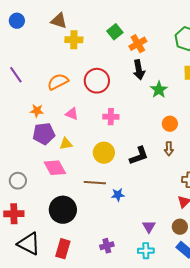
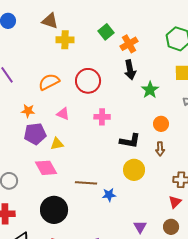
yellow circle: (104, 153) -> (134, 170), moved
black L-shape: (139, 156) -> (130, 141), moved, turned 30

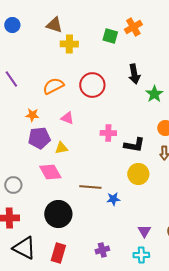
green square: (106, 32) -> (110, 36), turned -35
orange cross: (129, 44) -> (133, 27), moved
pink cross: (102, 117) -> (108, 133), moved

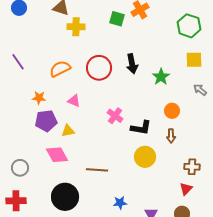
black arrow: (134, 74) -> (132, 64), moved
pink cross: (108, 133) -> (115, 116), turned 35
blue star: (113, 199) -> (120, 203), moved

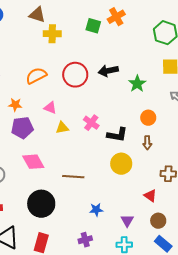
black arrow: (132, 64) -> (108, 71), turned 90
yellow triangle: (68, 131) -> (62, 128), moved
red triangle: (186, 189) -> (150, 196), moved, turned -40

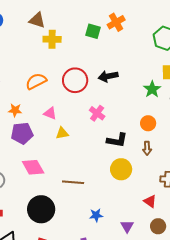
green star: (137, 84) -> (152, 89), moved
pink cross: (91, 123) -> (97, 113), moved

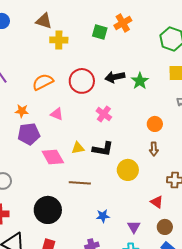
green star: (152, 89) -> (140, 81), moved
yellow triangle: (62, 133) -> (78, 148), moved
black L-shape: (117, 140) -> (103, 149), moved
pink diamond: (33, 167) -> (53, 157), moved

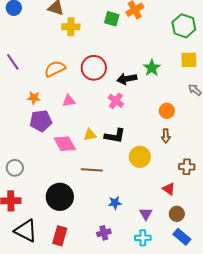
black arrow: (115, 77) -> (127, 79), moved
pink triangle: (57, 114) -> (69, 101), turned -32

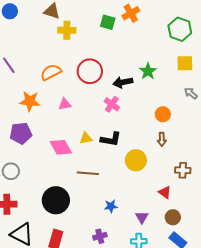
orange star: (34, 98) -> (30, 101), size x1.5
purple pentagon: (41, 121) -> (21, 133), moved

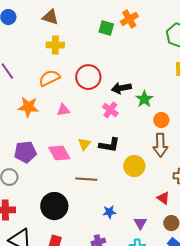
yellow cross: (67, 30) -> (55, 45), moved
green star: (148, 71) -> (144, 99), moved
purple pentagon: (21, 133) -> (25, 152), moved
yellow triangle: (86, 138) -> (84, 144), turned -40
brown arrow: (162, 139) -> (160, 145), size x1.6

